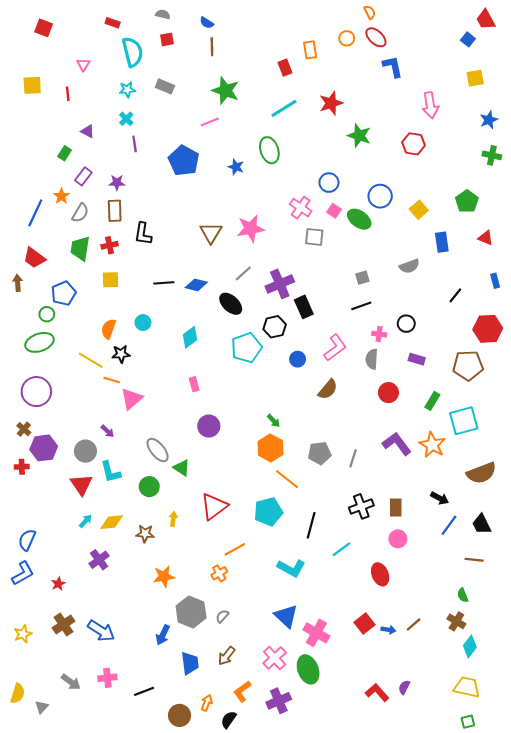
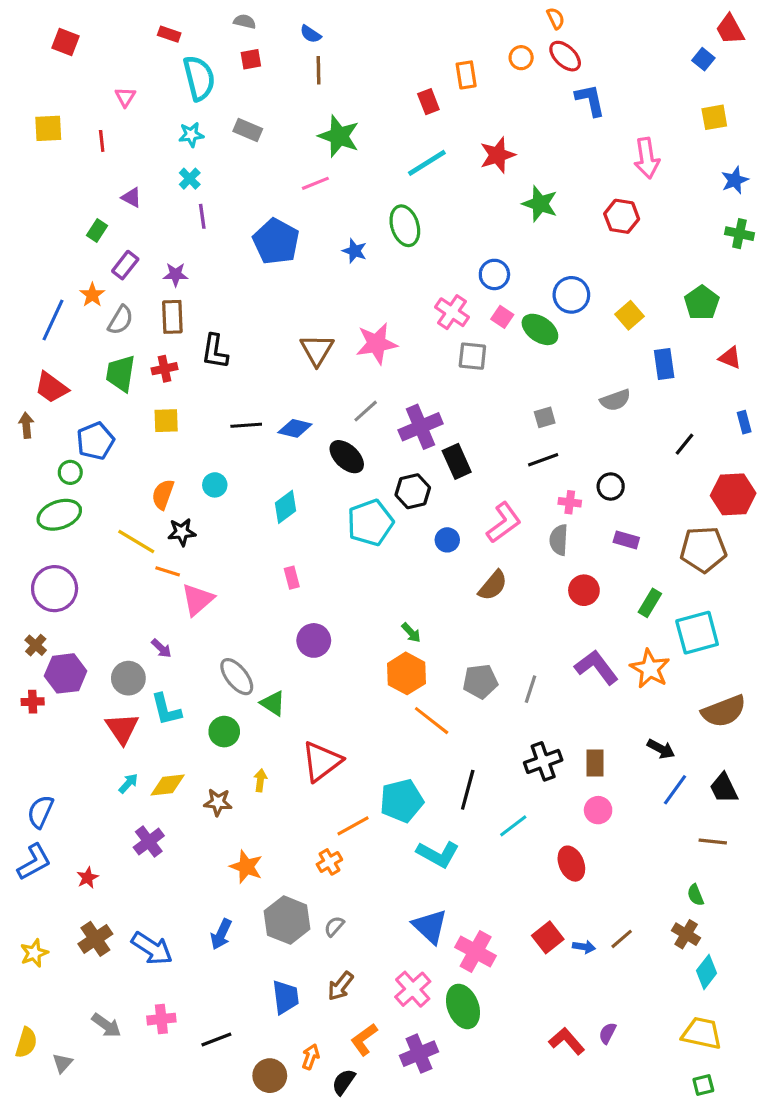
cyan pentagon: (268, 512) -> (402, 801), moved
orange star: (164, 576) -> (246, 867), turned 30
blue arrow: (163, 635) -> (221, 934), moved

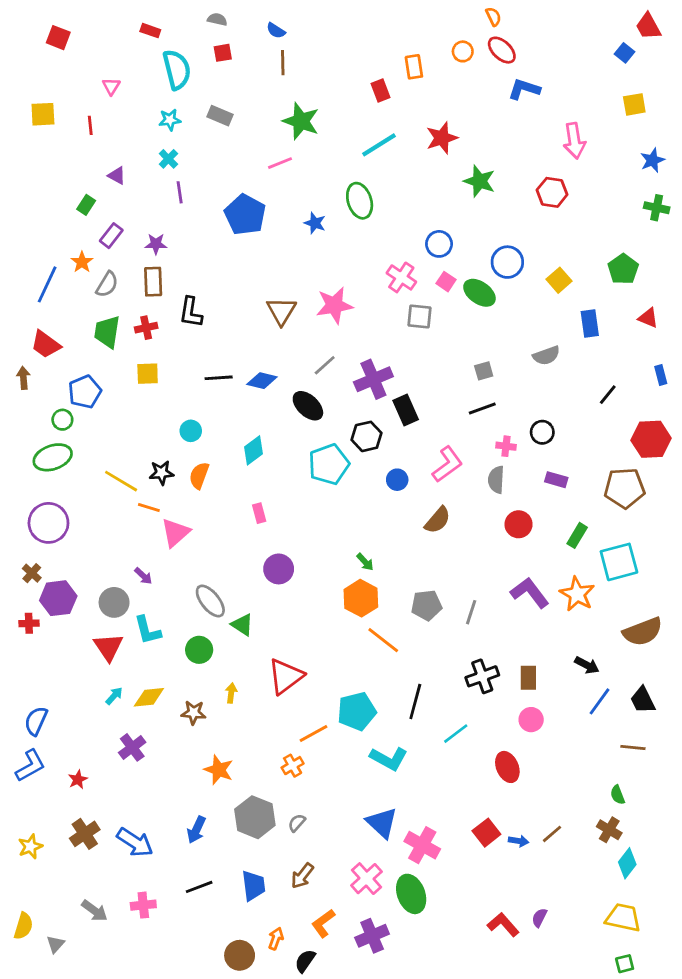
blue L-shape: (590, 100) -> (524, 89), turned -60
orange semicircle: (163, 494) -> (199, 475), moved
black line: (216, 1039) -> (199, 887), moved

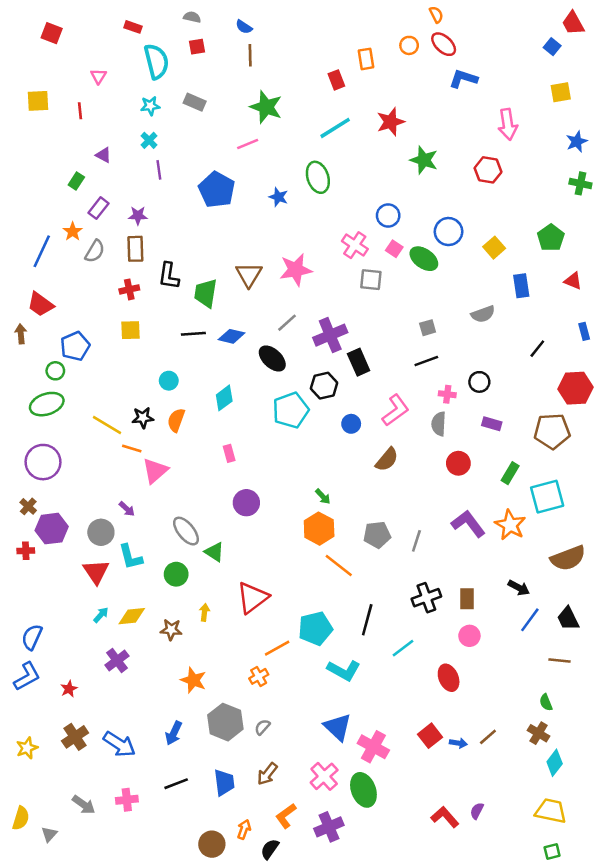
green trapezoid: (107, 332) -> (206, 293), moved

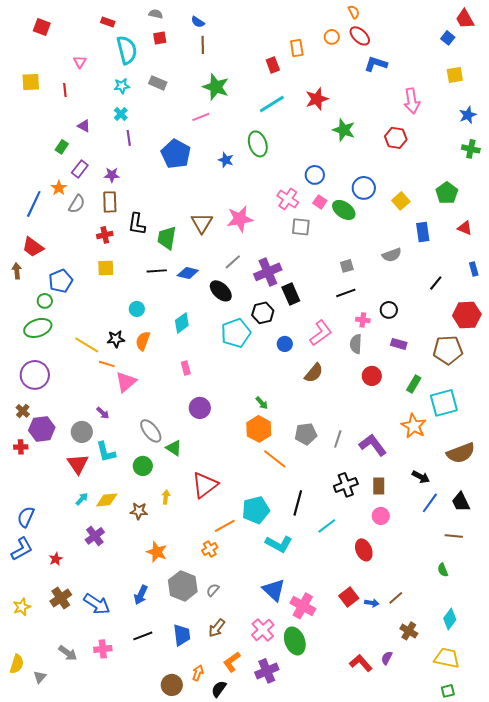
purple L-shape: (468, 524) -> (373, 445), moved
brown cross: (539, 733) -> (409, 631), moved

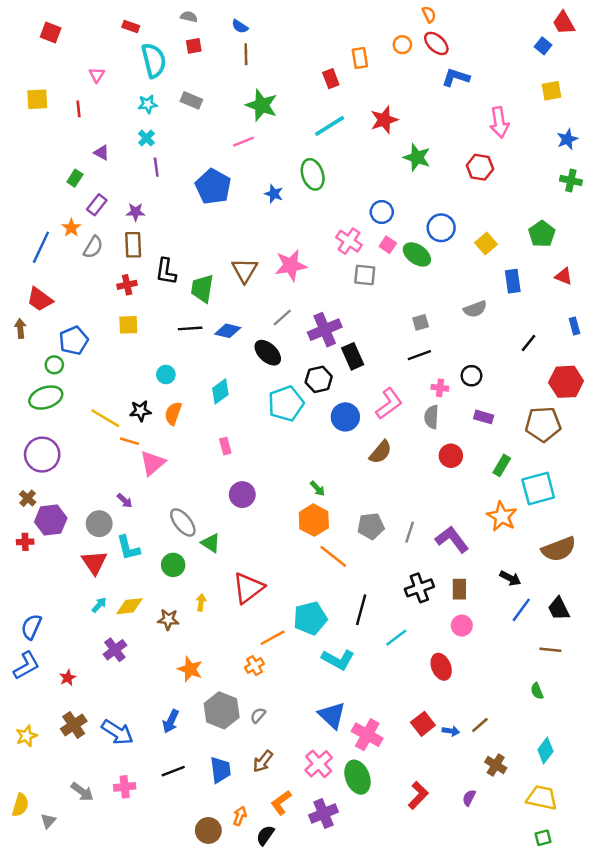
blue circle: (285, 344) -> (345, 417), size x1.5
red L-shape: (361, 663) -> (418, 795), moved, turned 85

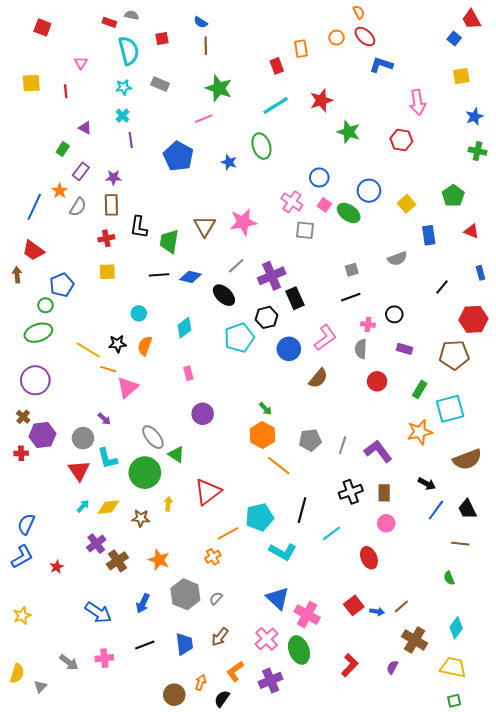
gray semicircle: (189, 17) -> (132, 15), moved
orange star: (502, 516) -> (420, 432), turned 30
green circle: (173, 565) -> (145, 473), size x1.6
brown cross: (74, 725) -> (117, 561), moved
brown cross: (496, 765) -> (415, 640), size x1.4

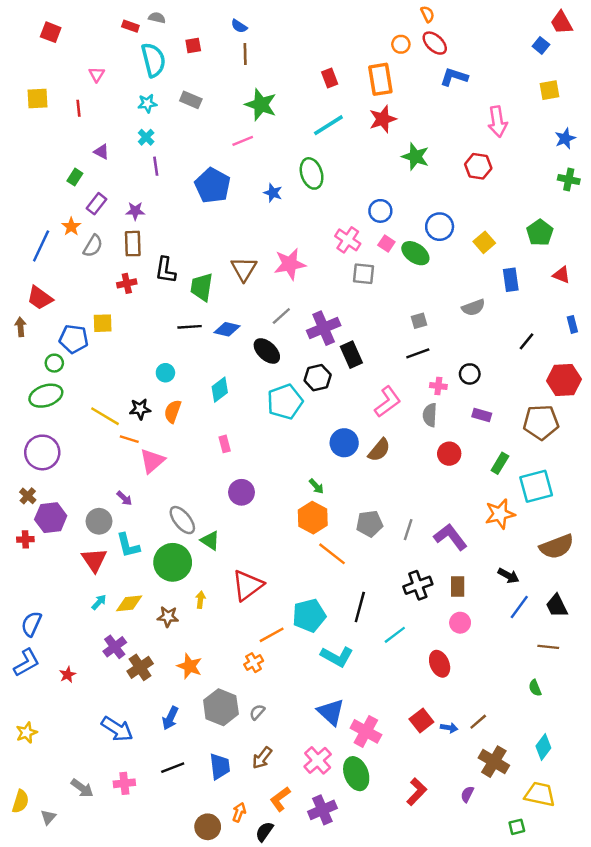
orange rectangle: (301, 49) -> (380, 79), moved, size x1.5
yellow square: (107, 272) -> (103, 323), moved
blue pentagon: (62, 285) -> (74, 339), turned 30
blue circle: (289, 349) -> (344, 443), moved
green square: (454, 701) -> (517, 827), moved

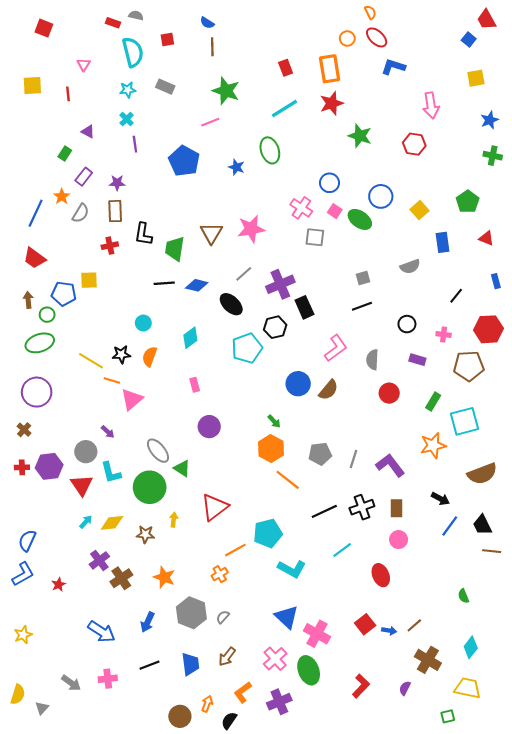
brown arrow: (21, 327) -> (28, 300), moved
pink cross: (438, 386) -> (444, 335), moved
purple hexagon: (51, 518) -> (49, 466), moved
black line: (360, 607) -> (324, 511), moved, turned 50
brown line: (548, 647) -> (492, 551), moved

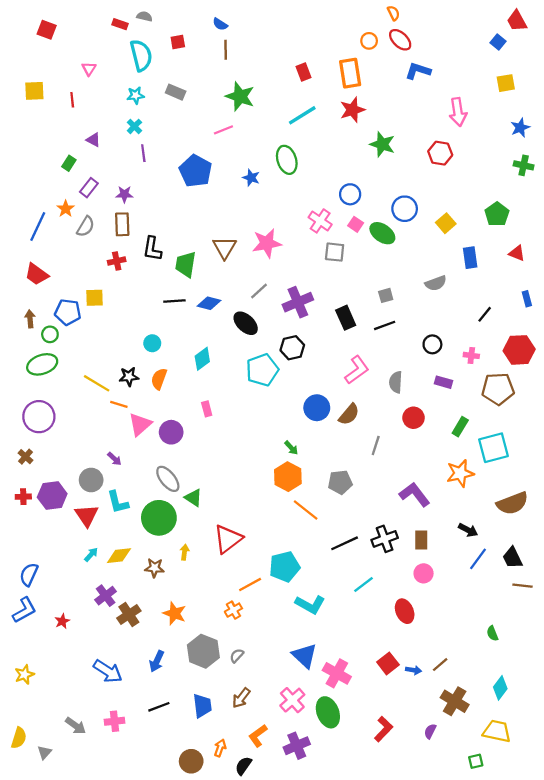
black rectangle: (304, 307) -> (346, 318), moved
purple circle: (209, 427) -> (171, 432), moved
gray line: (354, 459) -> (376, 446), moved

